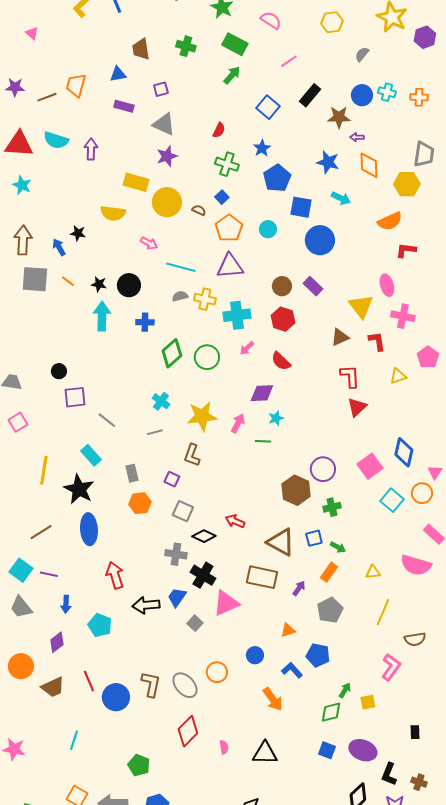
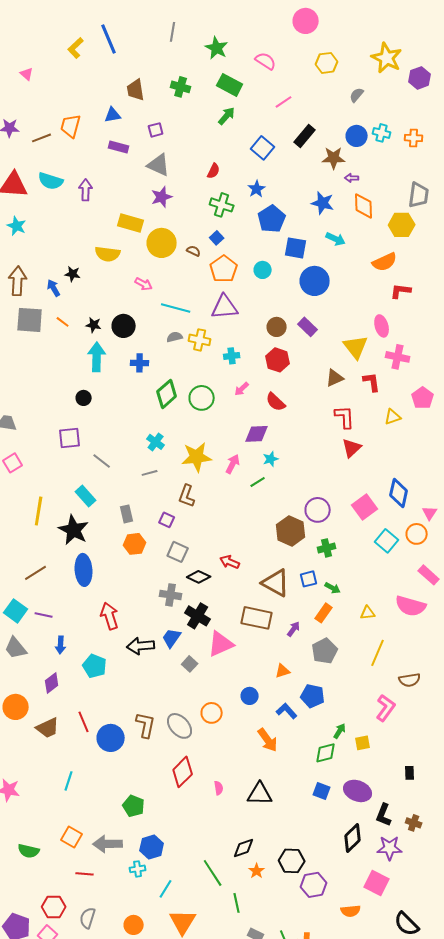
cyan cross: (237, 315) -> (232, 356), size x0.6
black circle: (59, 371) -> (84, 398), moved
green line: (263, 441) -> (258, 482), turned -35

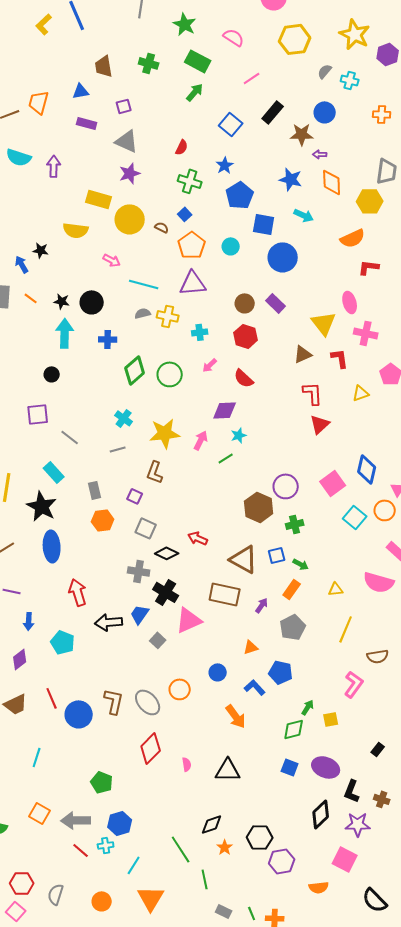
yellow hexagon: (327, 63) -> (295, 39), size x1.4
cyan cross: (382, 133) -> (350, 80), moved
black rectangle: (410, 773) -> (378, 749), turned 40
red line: (85, 874) -> (81, 850), moved, turned 36

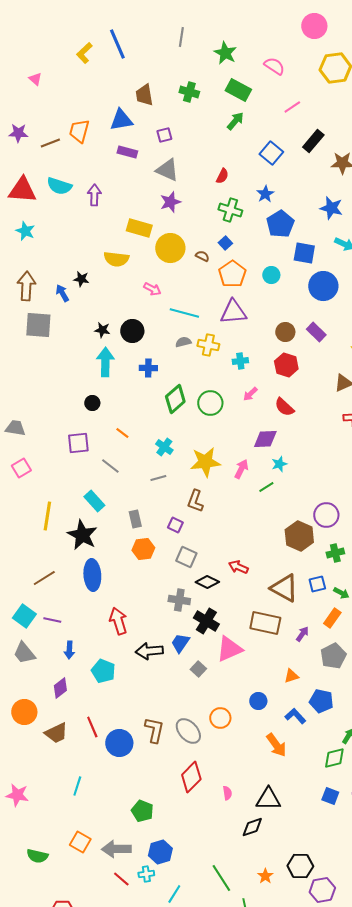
blue triangle: (81, 91) -> (121, 120), size x1.4
orange line: (31, 298) -> (122, 433), moved
black diamond: (212, 824) -> (252, 827), moved

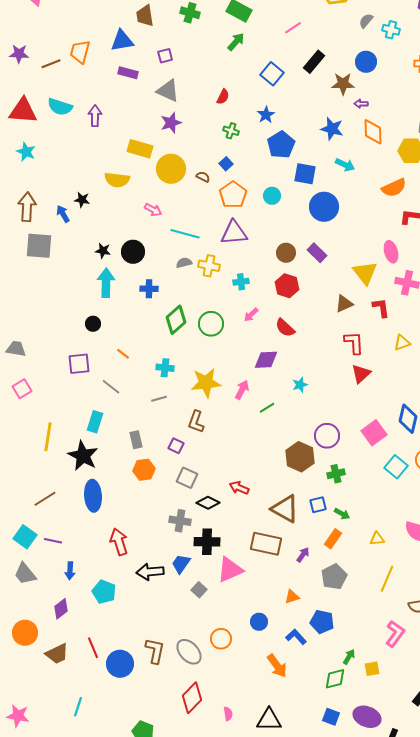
green cross: (230, 210) -> (231, 131), size x0.7
cyan cross: (164, 447) -> (165, 368), turned -30
cyan star: (279, 464) -> (300, 385), moved
cyan rectangle: (94, 501) -> (95, 422), turned 60
black cross: (206, 621) -> (207, 542), turned -30

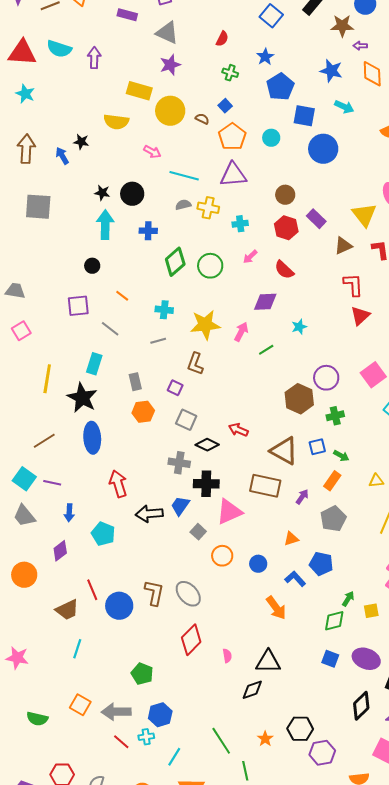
gray square: (39, 246) -> (38, 207), moved
purple rectangle: (317, 253) -> (316, 219), moved
orange circle: (221, 639) -> (222, 556), moved
brown trapezoid: (57, 654) -> (67, 610), moved

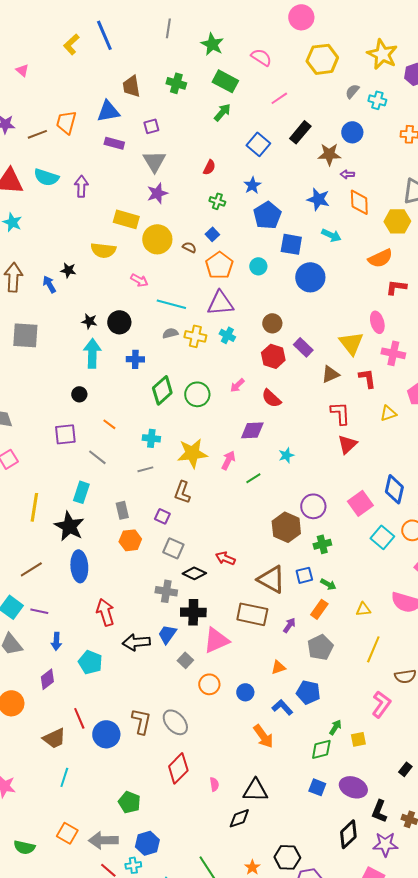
gray triangle: (167, 33) -> (154, 161), turned 35
cyan cross: (240, 224) -> (227, 335), moved, turned 35

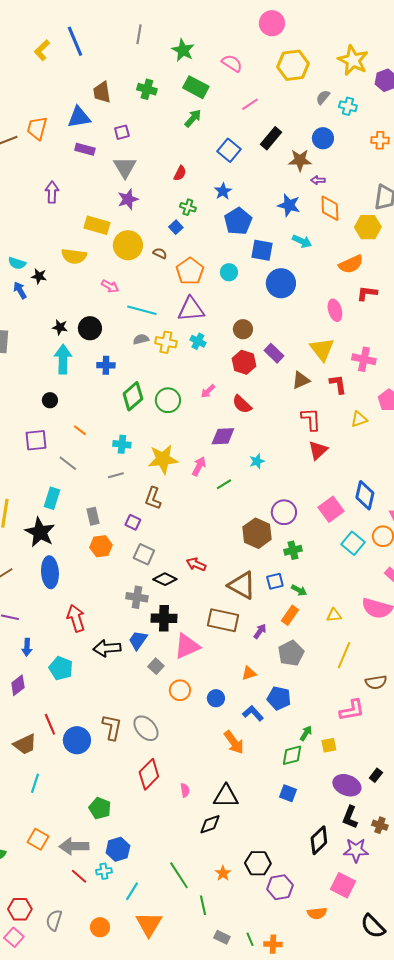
cyan semicircle: (46, 177) -> (17, 263), moved, size x0.7
blue square: (212, 234) -> (176, 227), moved
pink ellipse: (377, 322) -> (335, 310), moved
pink L-shape: (381, 704) -> (352, 710), turned 44
purple ellipse: (353, 787) -> (347, 785), moved

